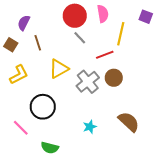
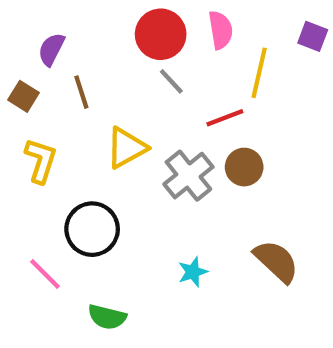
yellow L-shape: (19, 75) -> (41, 161), turned -45

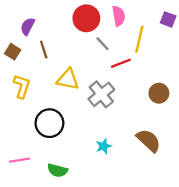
gray line: (171, 81) -> (102, 44), moved
yellow triangle: (126, 148) -> (68, 79), turned 40
brown circle: (244, 167) -> (159, 93), moved
pink line: (45, 274) -> (19, 160), moved, turned -54

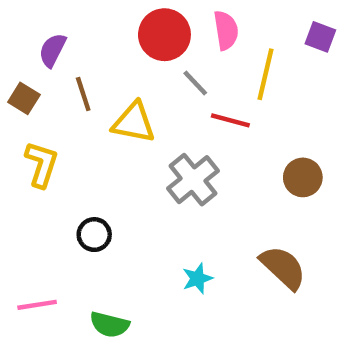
red line: (121, 63) -> (230, 120), turned 36
yellow triangle: (68, 79) -> (134, 123), moved
black circle: (49, 123) -> (94, 235), size x0.6

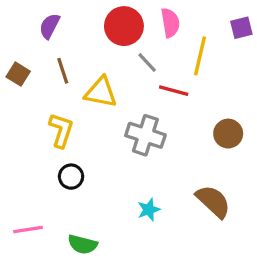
purple square: (320, 37) -> (241, 28), turned -35
purple semicircle: (52, 50) -> (50, 26), moved
yellow L-shape: (41, 164) -> (61, 130), moved
gray cross: (193, 180) -> (145, 135), turned -33

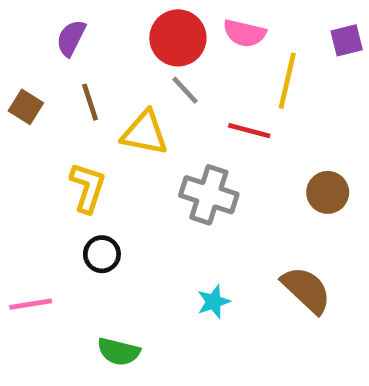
pink semicircle: (170, 23) -> (244, 33), turned 112
gray line: (147, 62) -> (185, 90), moved
pink line: (28, 229) -> (31, 304), moved

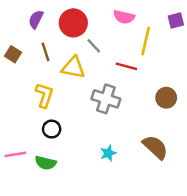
red circle: (178, 38) -> (73, 23), moved
green semicircle: (119, 352) -> (46, 163), moved

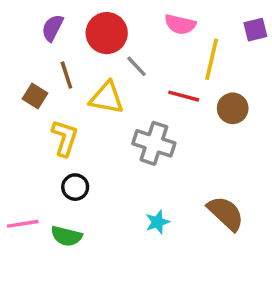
brown square: (13, 54) -> (35, 96), moved
brown circle: (166, 98) -> (233, 108), moved

